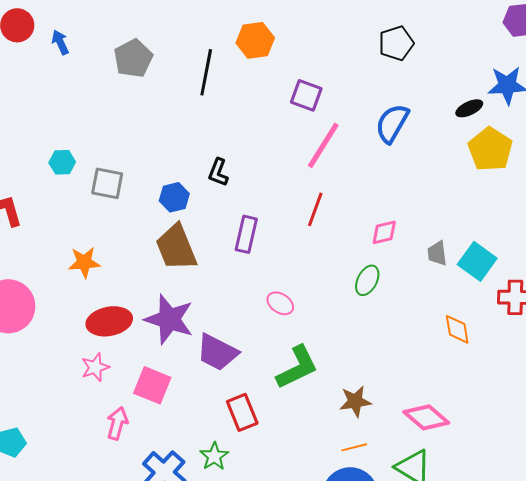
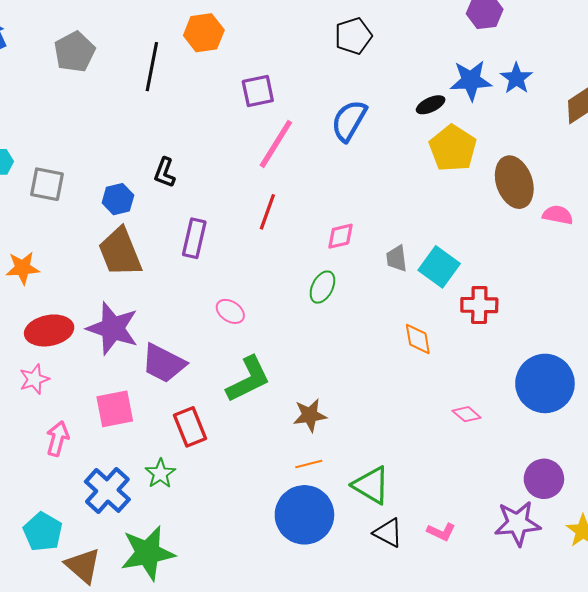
purple square: (306, 95) -> (258, 91), turned -32
pink square: (152, 385) -> (115, 409), moved, turned -33
pink diamond: (426, 417) -> (467, 414), moved, size x0.6

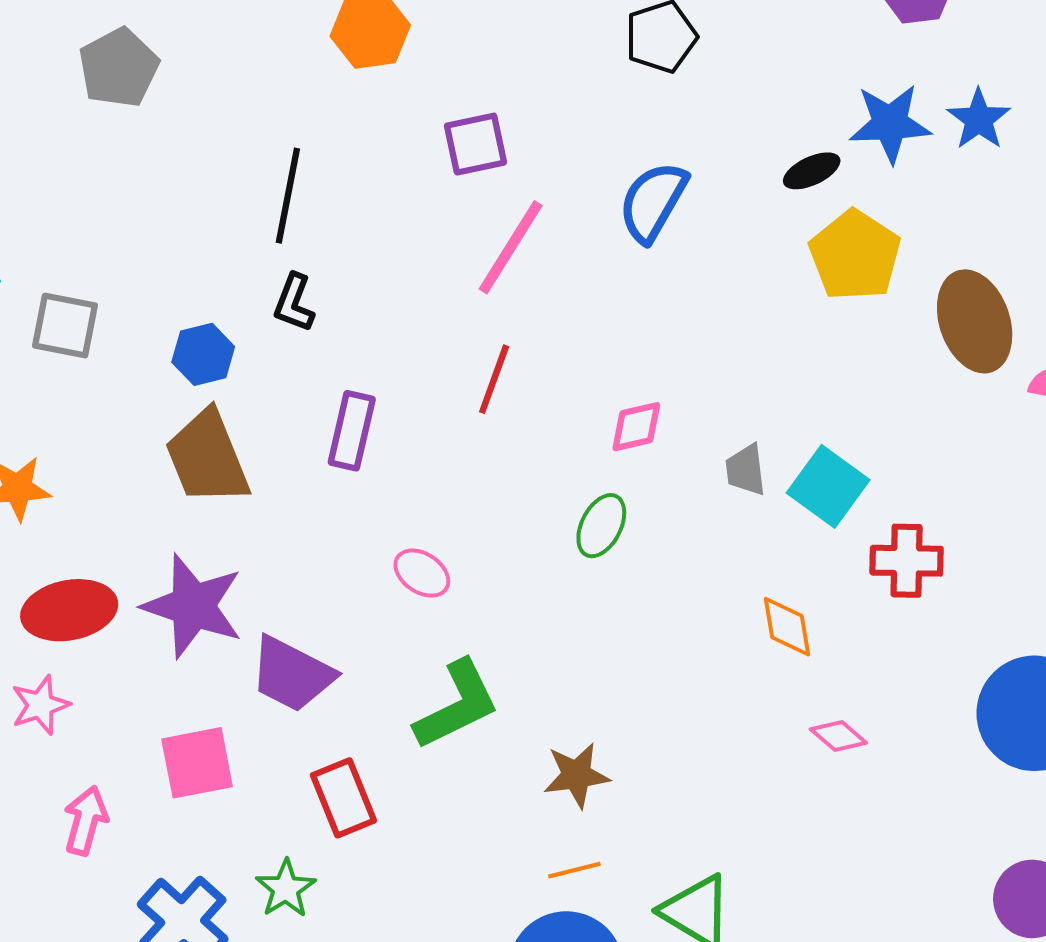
black line: (152, 67) -> (288, 196), moved
pink diamond: (467, 414) -> (838, 736), moved

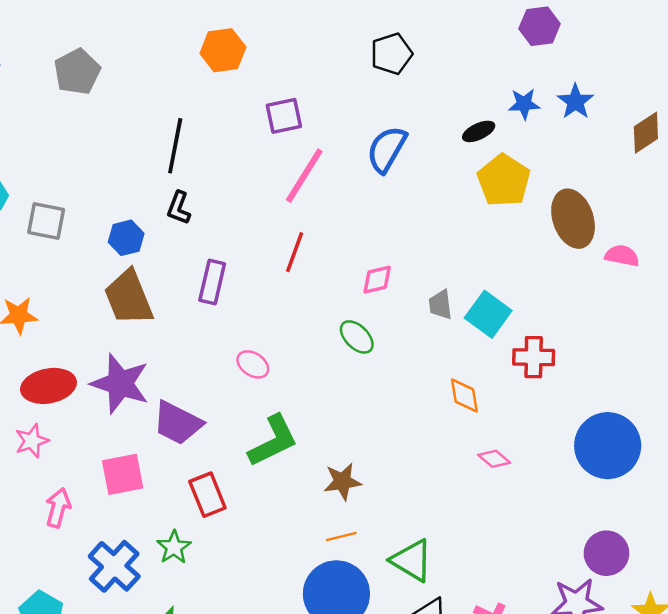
blue star: (890, 123) -> (524, 104), size x0.7
green ellipse: (601, 526) -> (357, 337), turned -72

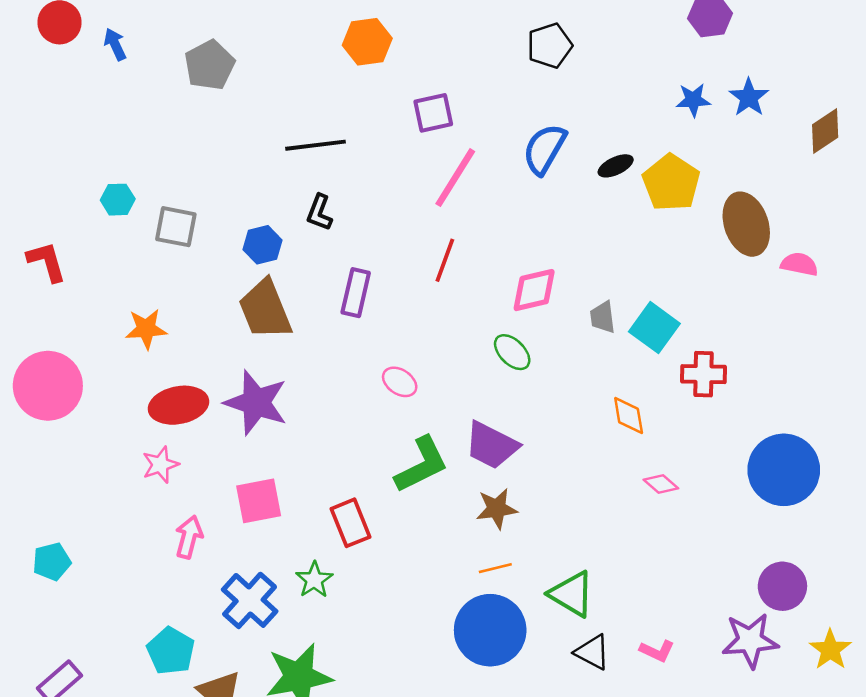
black ellipse: (479, 131) -> (616, 166), moved
black line: (175, 146) -> (316, 145), turned 72
pink diamond: (377, 280) -> (534, 290), size x1.4
purple trapezoid: (178, 423) -> (491, 445), moved

